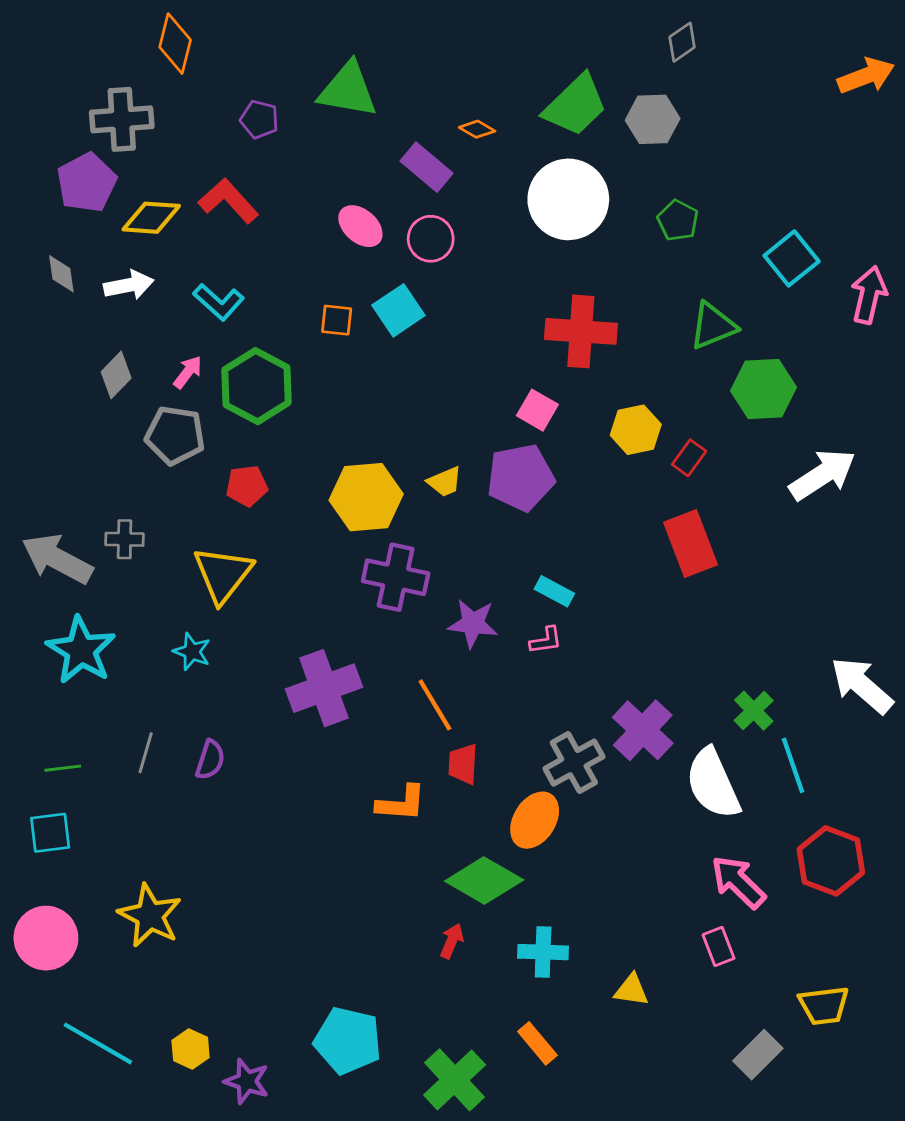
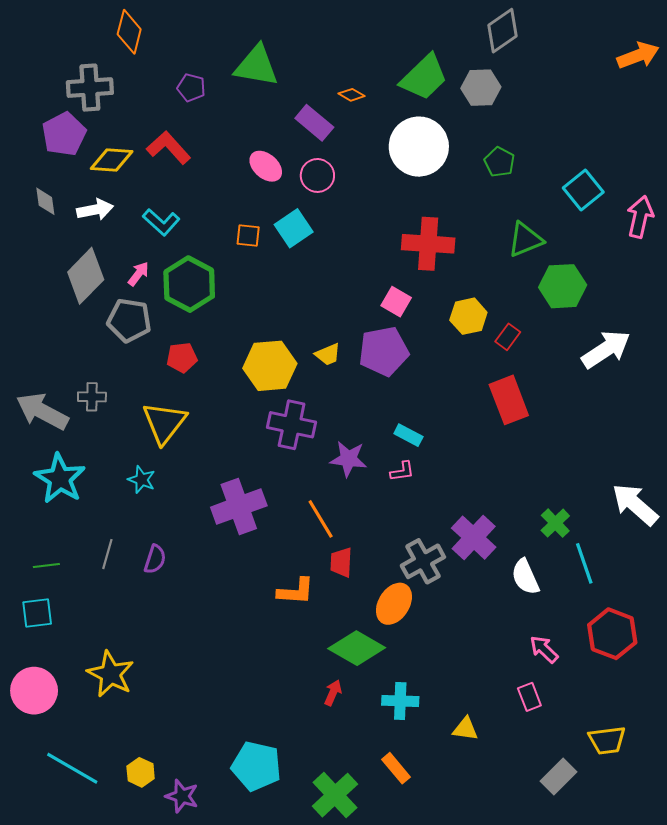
gray diamond: (682, 42) -> (503, 31), size x1.5
gray diamond: (116, 375) -> (86, 276), size x1.6
white semicircle: (713, 784) -> (525, 577), size x0.7
pink arrow: (738, 882) -> (544, 649), size x0.7

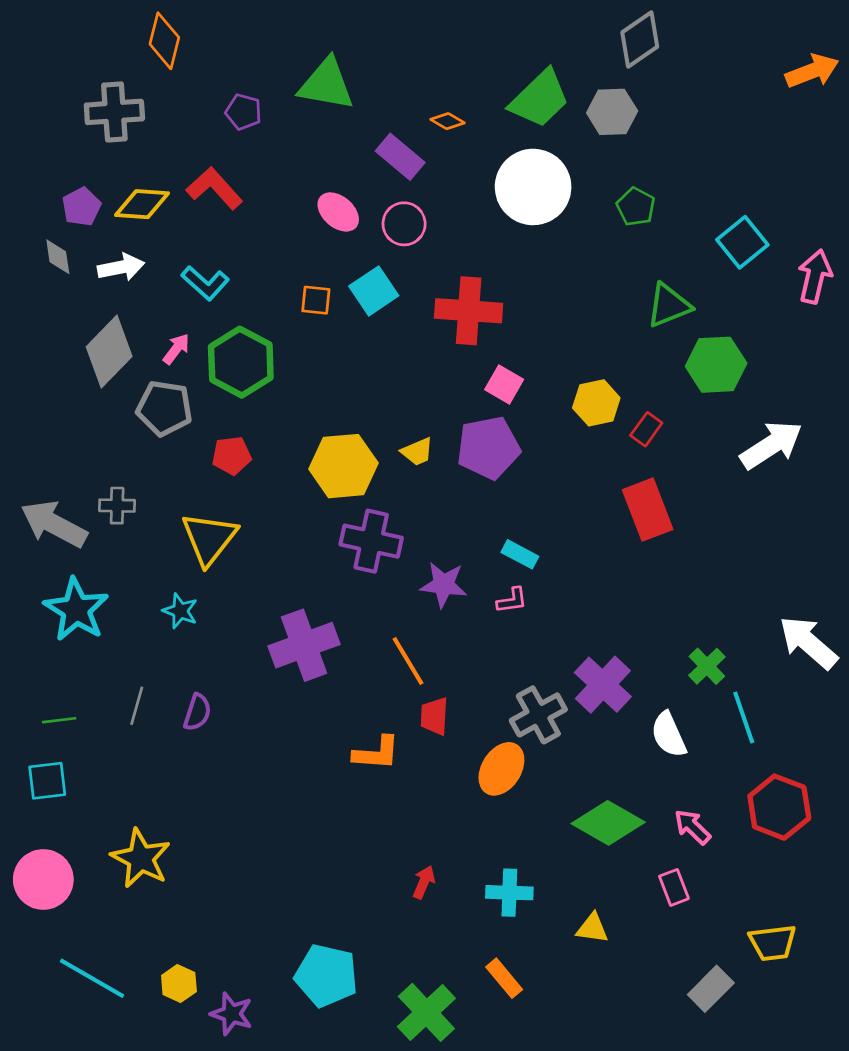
purple pentagon: (64, 134) -> (81, 207), moved, size x0.7
red cross: (428, 244) -> (469, 311), moved
green diamond: (357, 648) -> (608, 823), moved

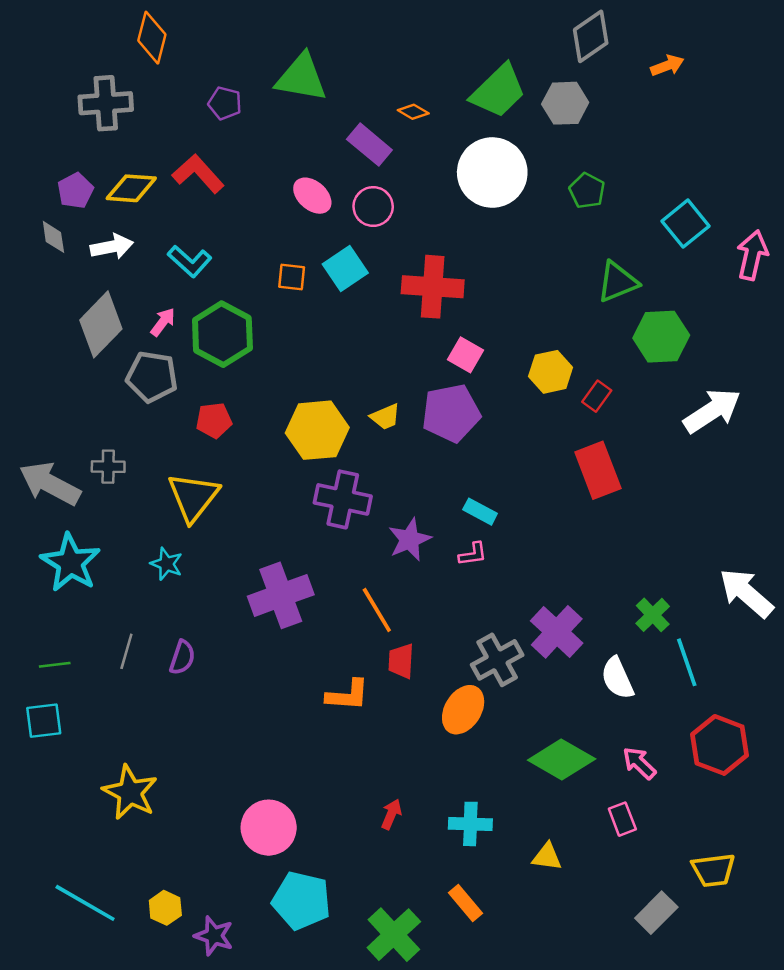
orange arrow: (812, 71) -> (667, 66), moved, size x0.7
purple star: (444, 585) -> (410, 540), turned -30
pink circle: (43, 879) -> (269, 828), moved

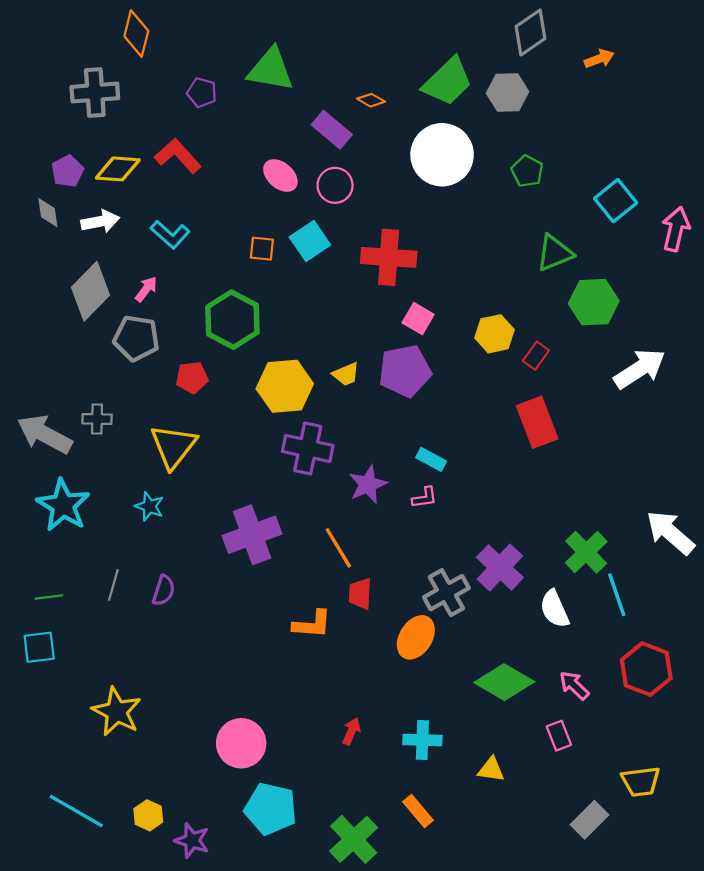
green hexagon: (222, 334) -> (232, 320), moved
green cross: (653, 615) -> (586, 552), size x1.4

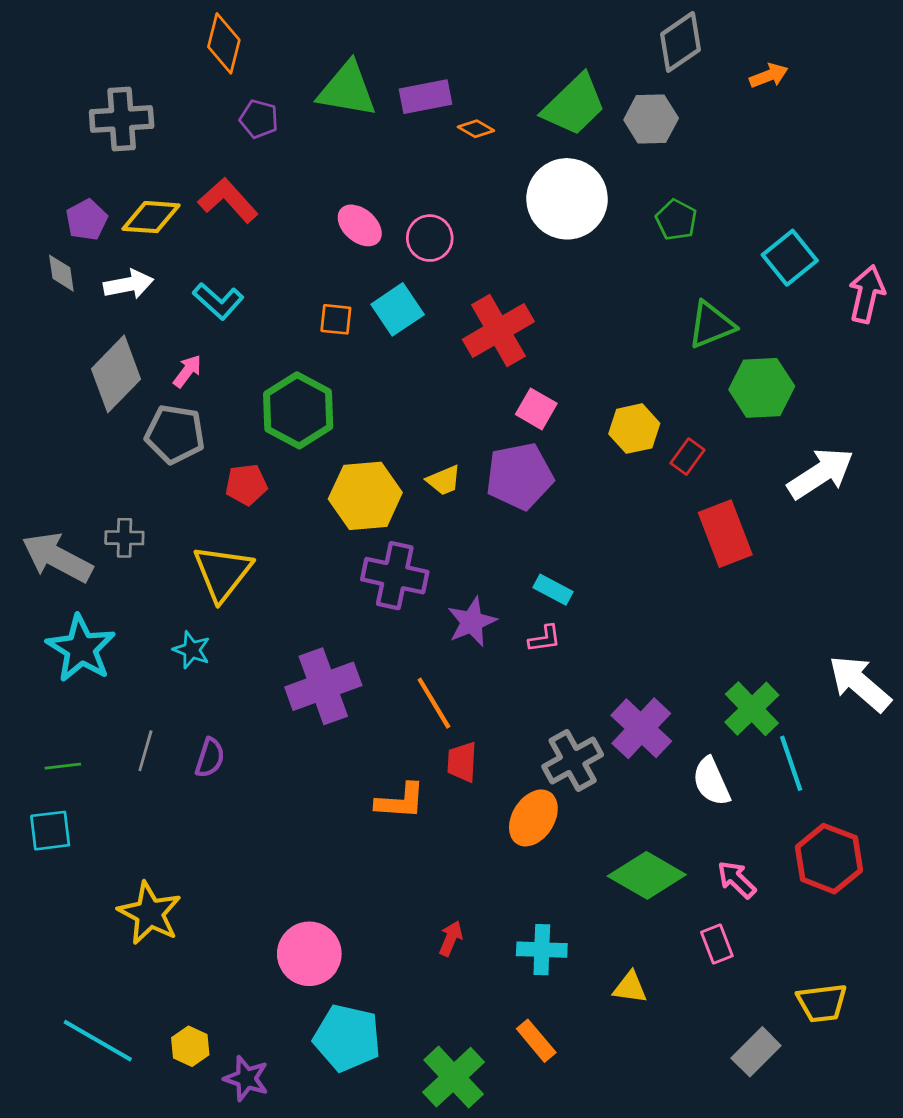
orange diamond: (136, 34) -> (224, 43), moved
purple rectangle: (332, 130) -> (426, 97), moved, turned -51
red cross: (389, 257) -> (498, 331), turned -34
red rectangle: (537, 422) -> (725, 534), moved

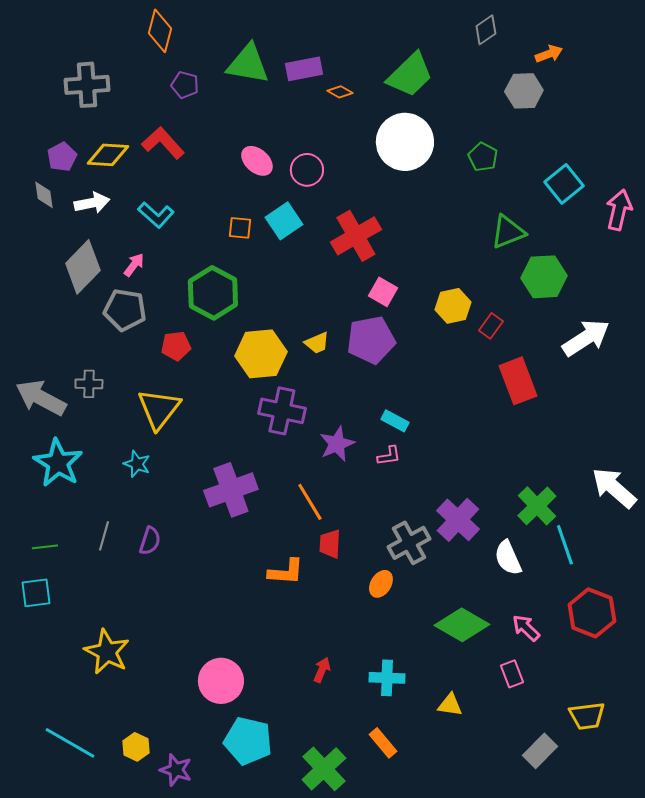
gray diamond: (680, 42) -> (486, 30), size x0.7
gray hexagon: (651, 119) -> (524, 91), moved
orange ellipse: (533, 818) -> (381, 584), size x0.7

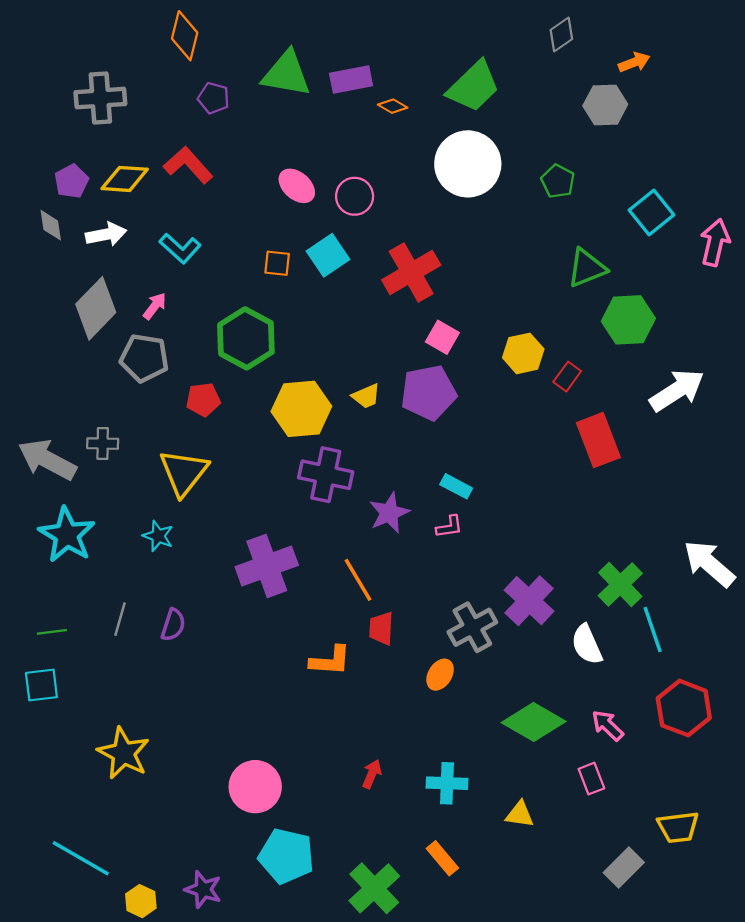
yellow hexagon: (136, 747) -> (141, 901), moved

